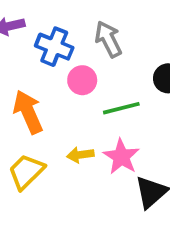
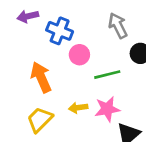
gray arrow: (108, 39) -> (118, 26), moved
pink star: (121, 157) -> (107, 109), turned 30

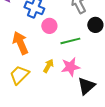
yellow arrow: (78, 108) -> (48, 66), turned 128

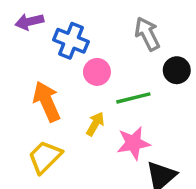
yellow arrow: (48, 66) -> (95, 124), moved

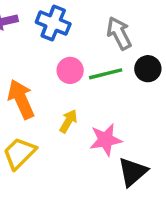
blue cross: (71, 41) -> (53, 23), moved
green line: (133, 98) -> (106, 74), moved

